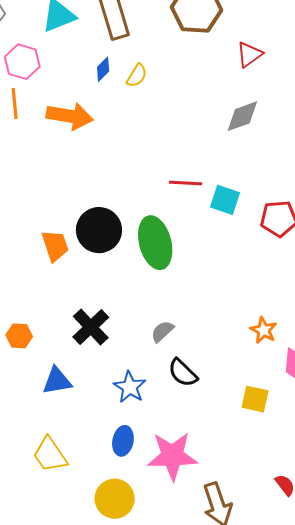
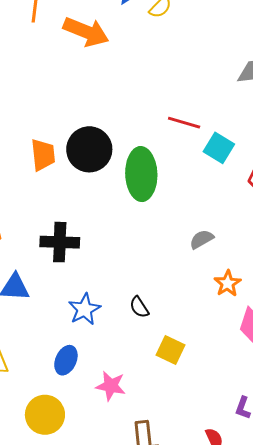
black cross: (91, 327) -> (60, 242), turned 33
gray semicircle: (162, 331) -> (202, 239), moved
black semicircle: (183, 373) -> (139, 307), size x0.7
yellow square: (255, 399) -> (170, 350), moved
pink star: (172, 456) -> (111, 386), size x0.6

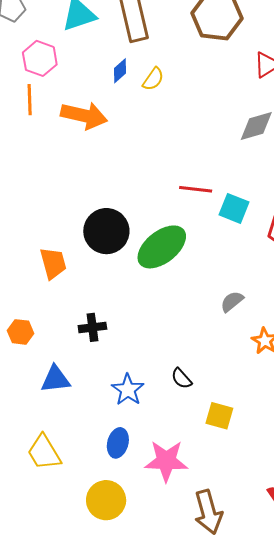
orange trapezoid: (43, 155) -> (53, 263), moved
green ellipse: (141, 174) -> (162, 247), turned 63
black cross: (60, 242) -> (92, 327), size x0.7
pink star: (111, 386) -> (166, 461), size x1.4

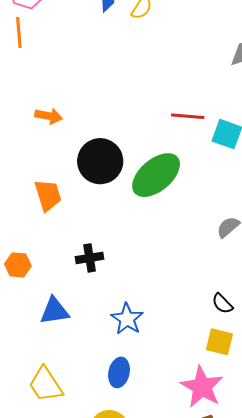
orange arrow: (84, 116) -> (49, 116), moved, size x0.6
black semicircle: (182, 379) -> (222, 304), moved
pink star: (166, 461) -> (202, 387), moved, turned 30

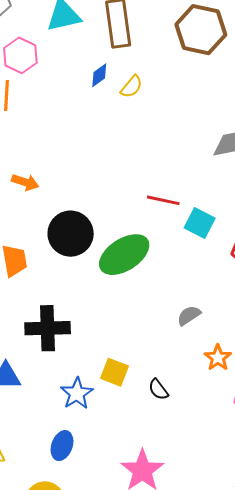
black cross: (90, 258) -> (48, 328), size x1.6
black semicircle: (222, 304) -> (158, 389), moved
yellow square: (219, 342) -> (115, 372), moved

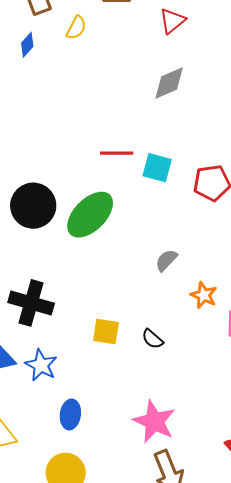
yellow semicircle: (131, 87) -> (76, 28), moved
black cross: (48, 328) -> (31, 303), turned 30
blue star: (77, 393) -> (41, 365), moved

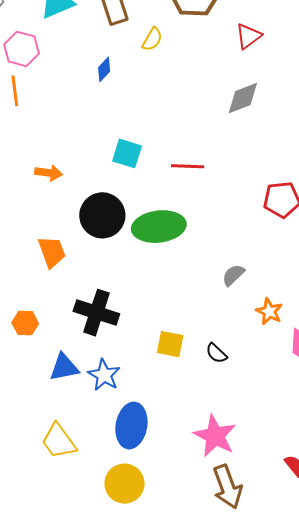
blue diamond: (27, 45) -> (104, 69), moved
cyan square: (157, 168) -> (127, 153), moved
green ellipse: (90, 215) -> (159, 227), turned 36
blue ellipse: (70, 414) -> (131, 426), size x1.5

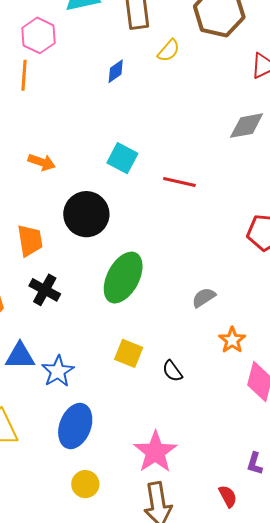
green ellipse: (159, 227) -> (123, 278), moved, turned -66
black cross: (96, 313) -> (45, 290), moved, size x0.7
yellow circle: (125, 484) -> (85, 484), moved, size x0.7

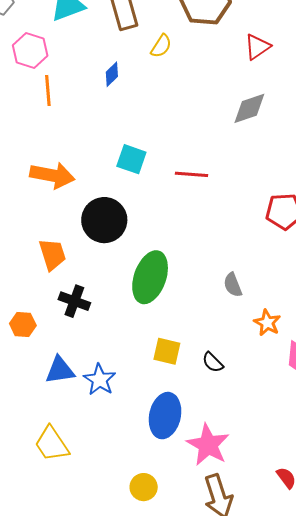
orange line: (24, 75) -> (48, 90), moved
orange arrow: (42, 162) -> (52, 175), size x1.6
gray semicircle: (204, 297) -> (233, 285), turned -70
blue ellipse: (75, 426) -> (165, 416), moved

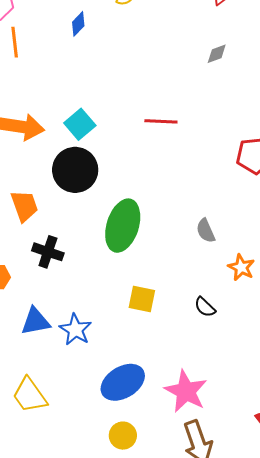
gray diamond: (249, 108) -> (217, 54), size x0.6
cyan square: (131, 159) -> (80, 124), moved, turned 32
black semicircle: (213, 362) -> (205, 307), moved
blue ellipse: (165, 416) -> (123, 382), moved, turned 48

